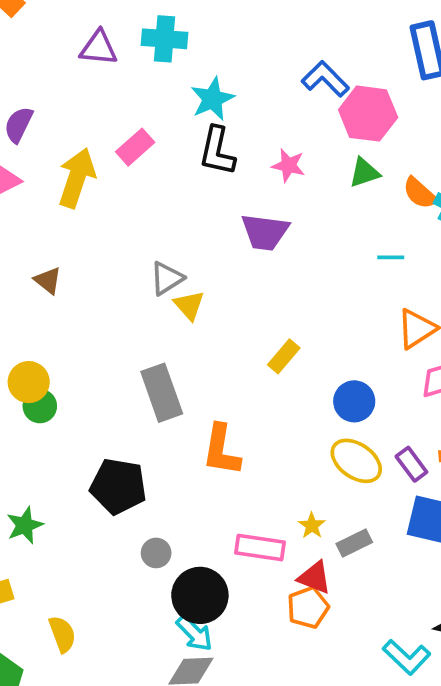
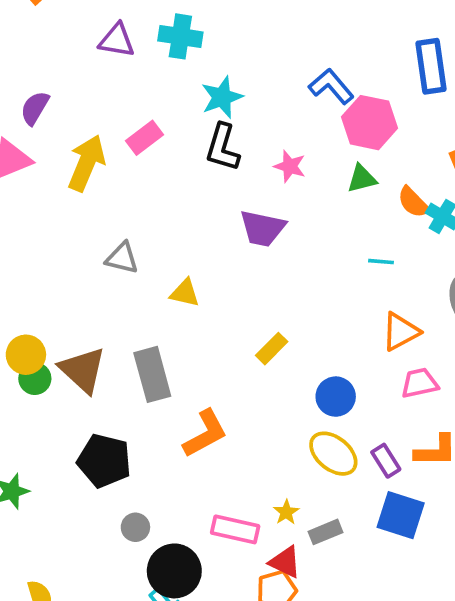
gray triangle: (167, 278) -> (122, 258), moved, turned 42
brown triangle: (48, 280) -> (83, 370), moved, size x1.8
yellow triangle: (189, 305) -> (185, 293), turned -40
orange L-shape: (221, 450) -> (205, 434), turned -132

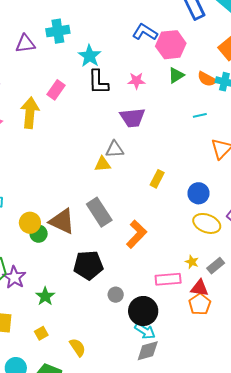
gray triangle: (122, 258) -> (115, 149), moved

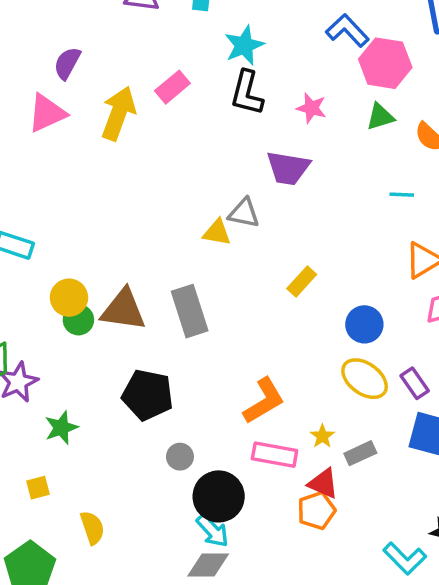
brown triangle: (62, 221) -> (123, 310), turned -32
orange L-shape: (137, 234) -> (264, 401), moved

